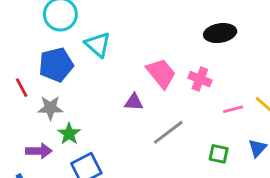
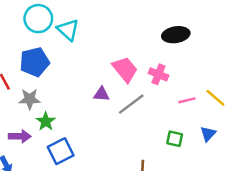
cyan triangle: (98, 45) -> (68, 30), moved
gray line: (168, 132) -> (131, 104), moved

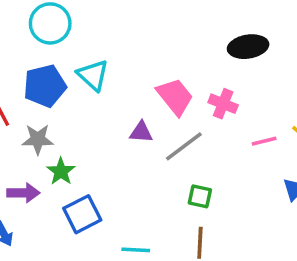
cyan triangle: (68, 30) -> (93, 75), moved
green square: (175, 139) -> (200, 196), moved

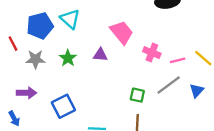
pink cross: (223, 104) -> (152, 53), moved
gray line: (184, 146) -> (169, 85), moved
green star: (61, 171) -> (68, 58), moved

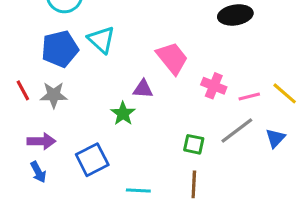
red line: (13, 44) -> (23, 90), moved
green star: (68, 58) -> (123, 114), moved
blue arrow: (14, 119) -> (38, 172), moved

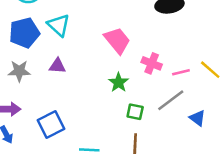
purple triangle: (143, 89) -> (57, 66), moved
green star: (123, 114) -> (119, 82), moved
blue triangle: (275, 138) -> (197, 118), moved, turned -36

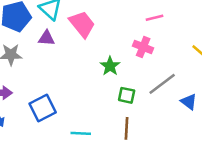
pink trapezoid: (117, 40) -> (82, 24), moved
purple triangle: (57, 66) -> (46, 38), moved
pink line: (181, 72) -> (155, 18), moved

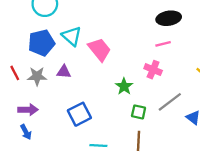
purple triangle: (46, 38) -> (64, 72), moved
blue square: (43, 108) -> (79, 114), moved

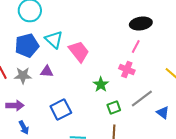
pink line: (163, 44) -> (136, 46), turned -48
green square: (139, 112) -> (114, 107), turned -32
blue arrow: (26, 132) -> (24, 127), moved

